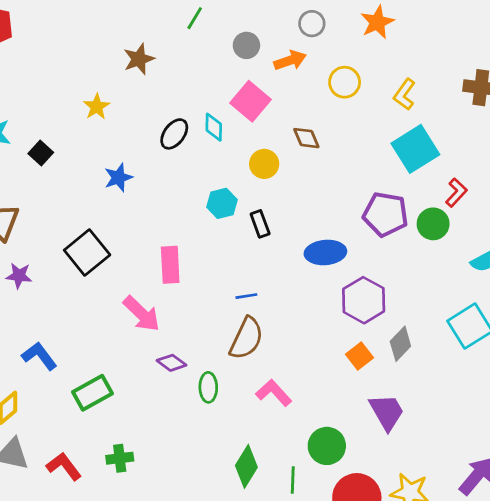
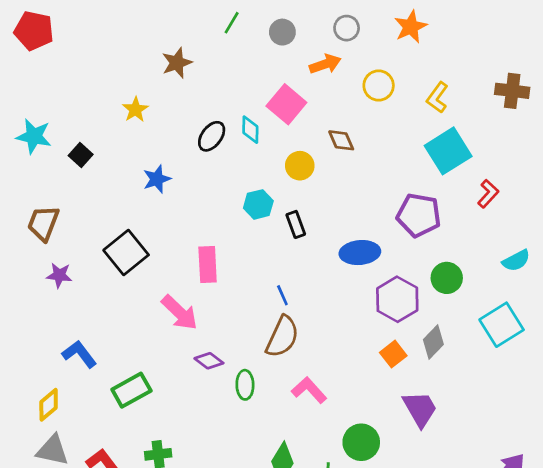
gray circle: (246, 45) -> (282, 32), moved
green circle: (433, 224) -> (447, 278), moved
blue line: (246, 296) -> (282, 295), turned 75

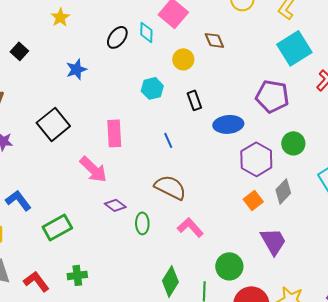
black rectangle: (296, 224) -> (194, 100), moved
blue line: (282, 295) -> (168, 140), moved
brown semicircle: (282, 337) -> (170, 187), turned -88

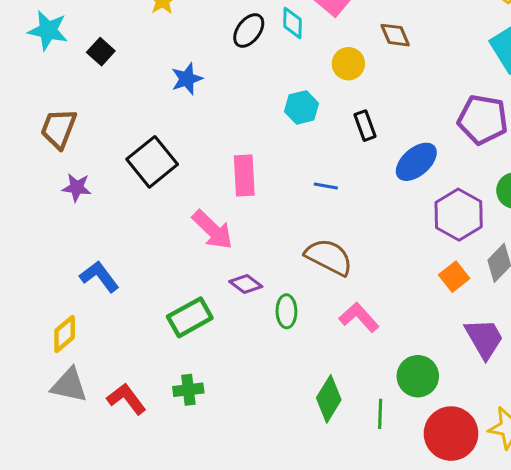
blue ellipse: (228, 124) -> (416, 162), turned -36
blue line: (168, 140) -> (326, 186), turned -56
green rectangle: (57, 227) -> (190, 317), moved

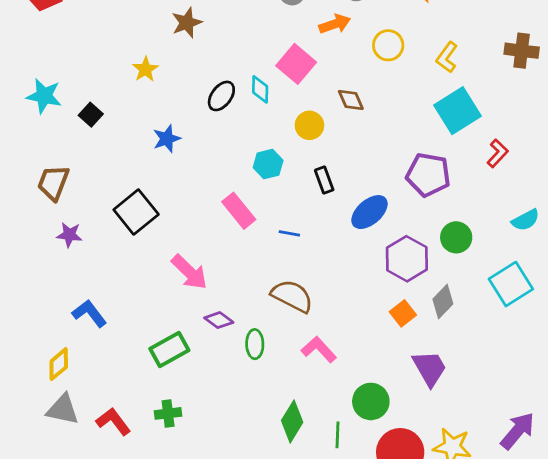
pink rectangle: (244, 175) -> (239, 211), moved, turned -36

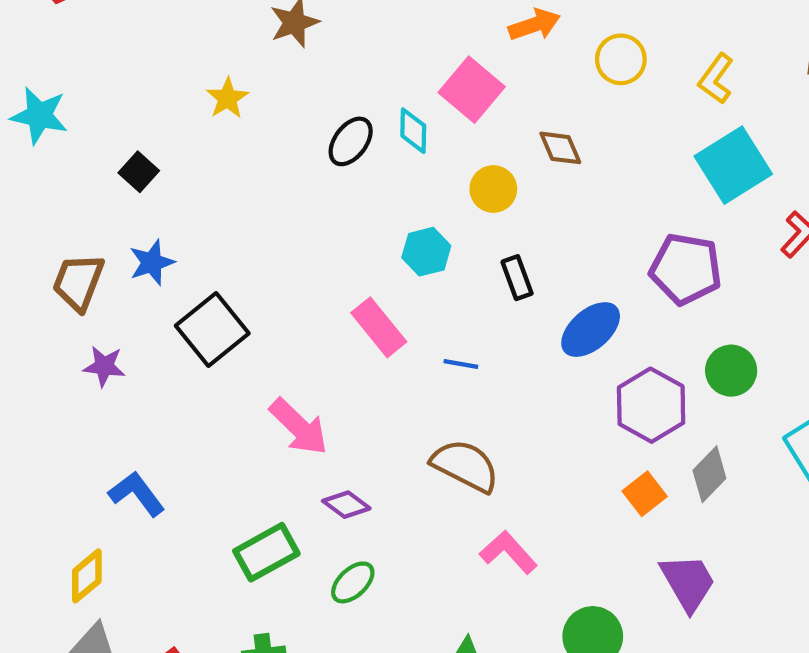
cyan star: (44, 96) -> (39, 115), moved
blue star: (167, 139) -> (152, 262), moved
green ellipse: (255, 344) -> (353, 582), moved, turned 48

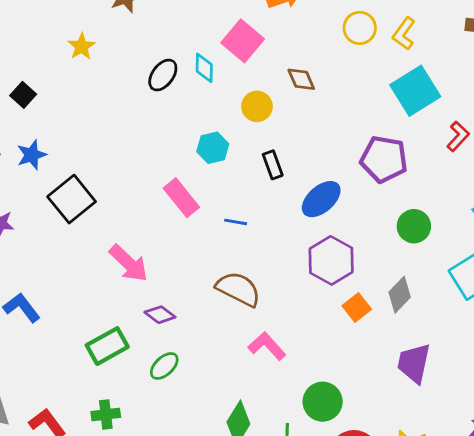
yellow circle: (621, 59) -> (360, 28), moved
purple hexagon: (651, 405) -> (331, 260), moved
purple trapezoid: (688, 582) -> (414, 363), moved, turned -138

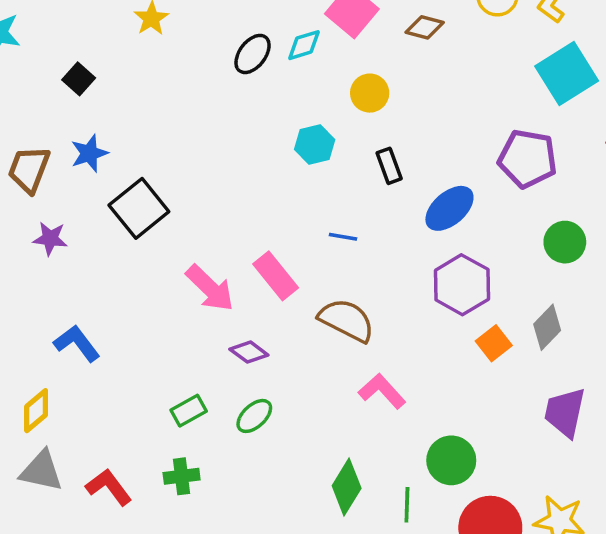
cyan diamond: (204, 68) -> (304, 45), turned 72
brown diamond: (301, 79) -> (425, 27), moved, turned -52
pink rectangle: (181, 198) -> (276, 276), moved
green rectangle: (107, 346) -> (189, 411), moved, size x0.7

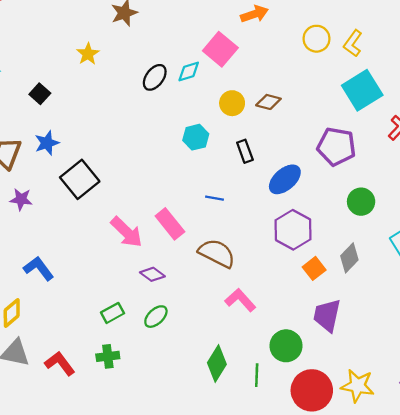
brown diamond: (425, 27) -> (268, 102), moved
purple trapezoid: (565, 412) -> (327, 315), moved

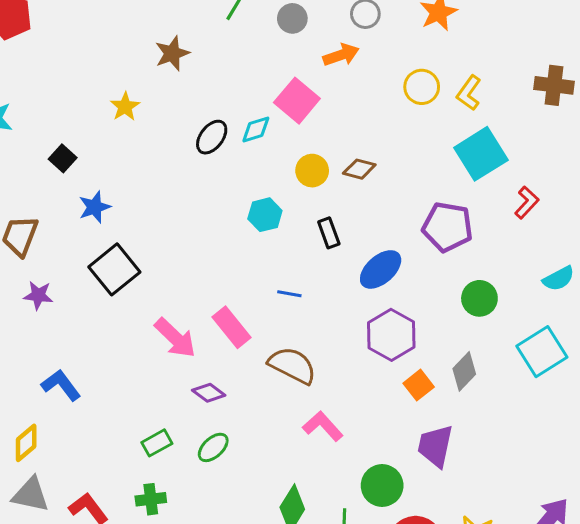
blue star: (47, 143) -> (95, 207), moved

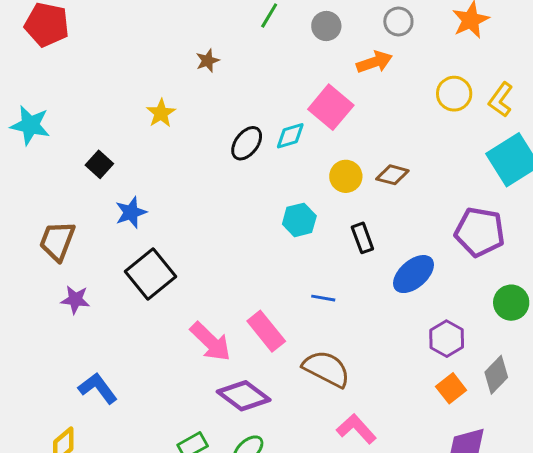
brown star: (172, 53) -> (208, 61), size x0.7
purple hexagon: (391, 335) -> (447, 339), moved, size x0.7
purple diamond: (209, 393) -> (244, 396), size x1.6

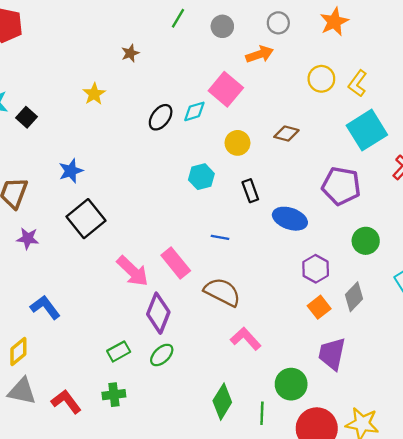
black square: (99, 164) -> (27, 117), moved
brown diamond: (392, 175) -> (286, 134), moved
blue ellipse: (413, 274) -> (290, 219), turned 60
purple diamond: (244, 396) -> (158, 313), turned 75

